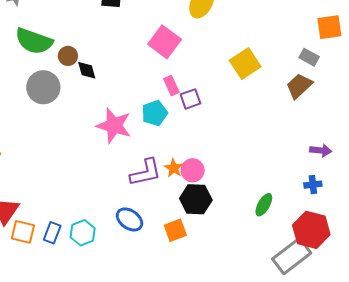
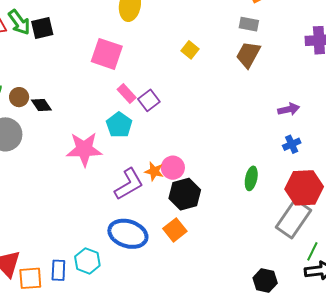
yellow square: (245, 64) -> (190, 50), size x0.6
blue ellipse: (129, 219) -> (128, 234), size x1.4

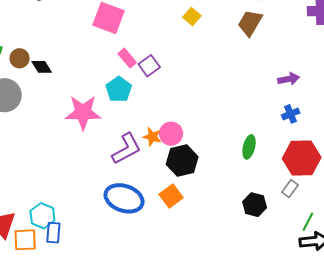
gray rectangle: (293, 219) -> (290, 189), size x0.5
cyan hexagon: (87, 261) -> (42, 216), moved
black hexagon: (265, 280) -> (255, 205), moved

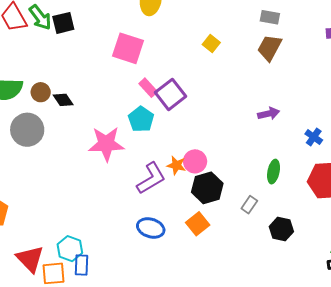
purple square: (149, 66) -> (171, 94), size x1.4
purple arrow: (289, 79) -> (269, 114), moved
blue cross: (291, 114) -> (314, 137), turned -30
gray rectangle: (290, 189) -> (249, 205), moved
blue ellipse: (124, 198) -> (151, 228), size x0.7

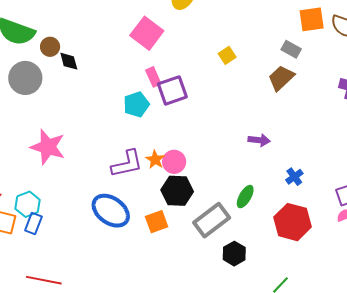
pink star: (106, 144) -> (48, 147), moved
gray rectangle: (249, 205) -> (212, 220), size x2.0
blue ellipse: (151, 228) -> (111, 211), size x1.4

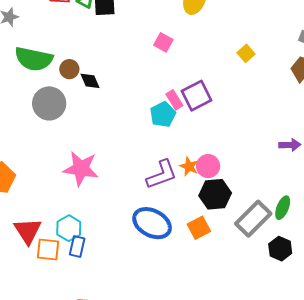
pink square: (147, 33) -> (163, 42), size x0.6
pink rectangle: (153, 77) -> (174, 100), moved
purple arrow: (259, 140) -> (290, 145), moved
green ellipse: (245, 197) -> (283, 208), moved

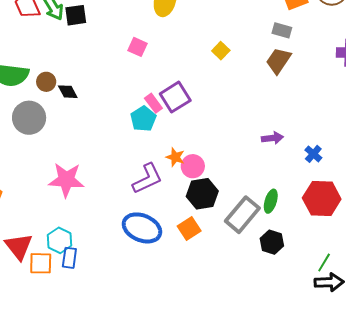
orange star: (189, 166) -> (175, 157), moved

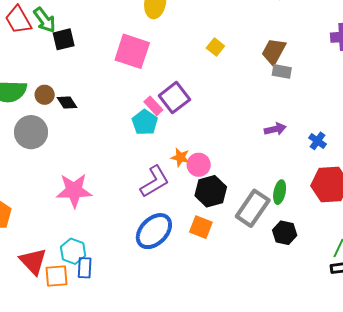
black square: (76, 15) -> (64, 39), moved
gray rectangle: (282, 30) -> (282, 71), moved
pink square: (137, 47) -> (132, 51), size x1.8
blue ellipse: (142, 228) -> (154, 231), turned -63
orange square: (189, 229) -> (201, 227), turned -30

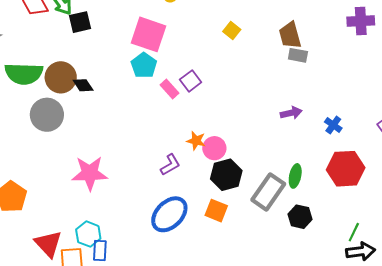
brown trapezoid: (274, 51) -> (290, 35), turned -44
brown circle: (45, 95) -> (61, 77), size x1.6
purple square: (174, 98) -> (191, 81), size x0.7
cyan pentagon: (145, 122) -> (144, 65), moved
purple L-shape: (155, 181) -> (170, 165), size x0.7

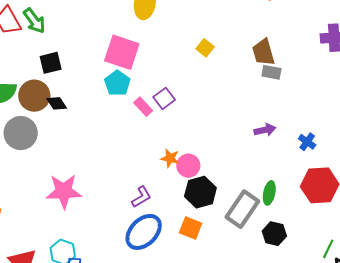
black square: (80, 22) -> (51, 63), moved
purple L-shape: (170, 165) -> (141, 197), moved

